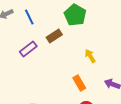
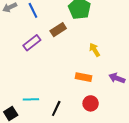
orange rectangle: (79, 83) -> (83, 77), turned -49

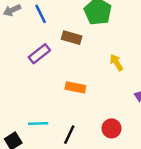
brown rectangle: (58, 30) -> (72, 38), turned 49
orange rectangle: (83, 77) -> (75, 87), moved

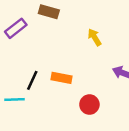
orange rectangle: (75, 87) -> (61, 78), moved
black line: (69, 135) -> (32, 80), moved

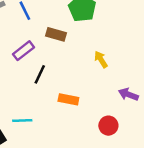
black line: (32, 80) -> (40, 74), moved
red circle: (89, 105) -> (108, 126), moved

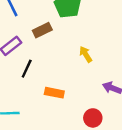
brown rectangle: (56, 34) -> (42, 30), turned -42

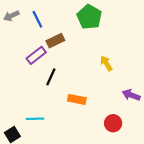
brown rectangle: (42, 30) -> (55, 41), moved

